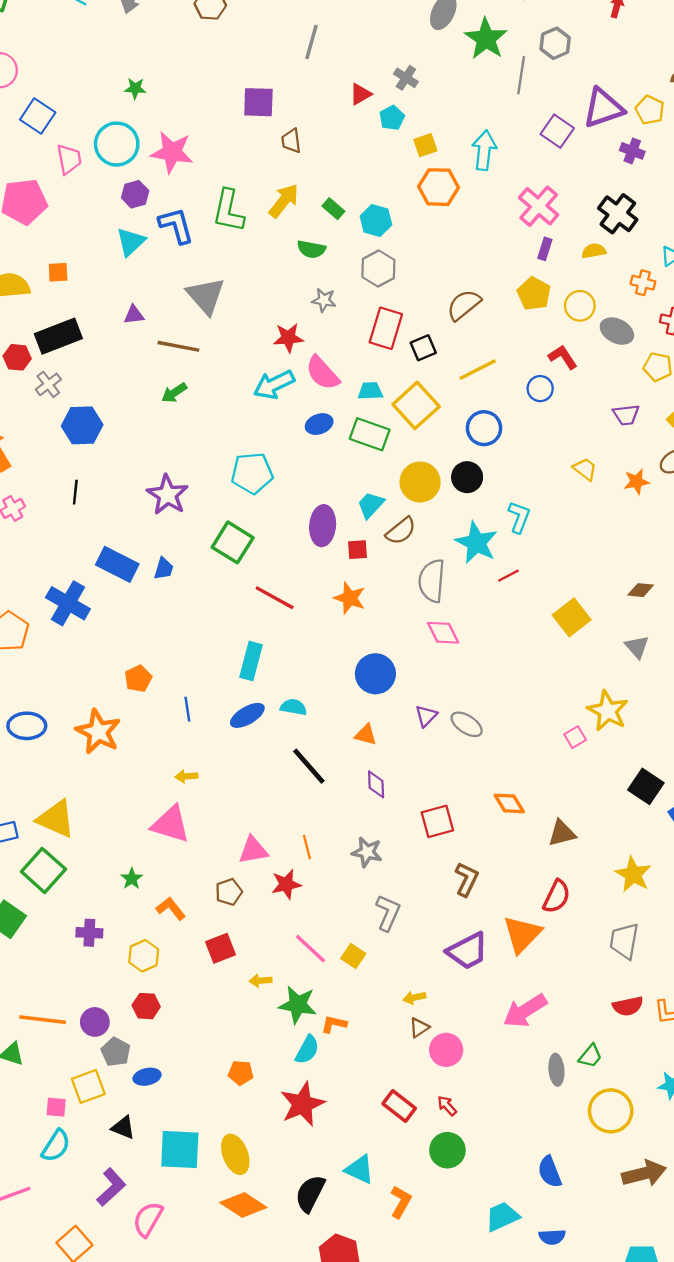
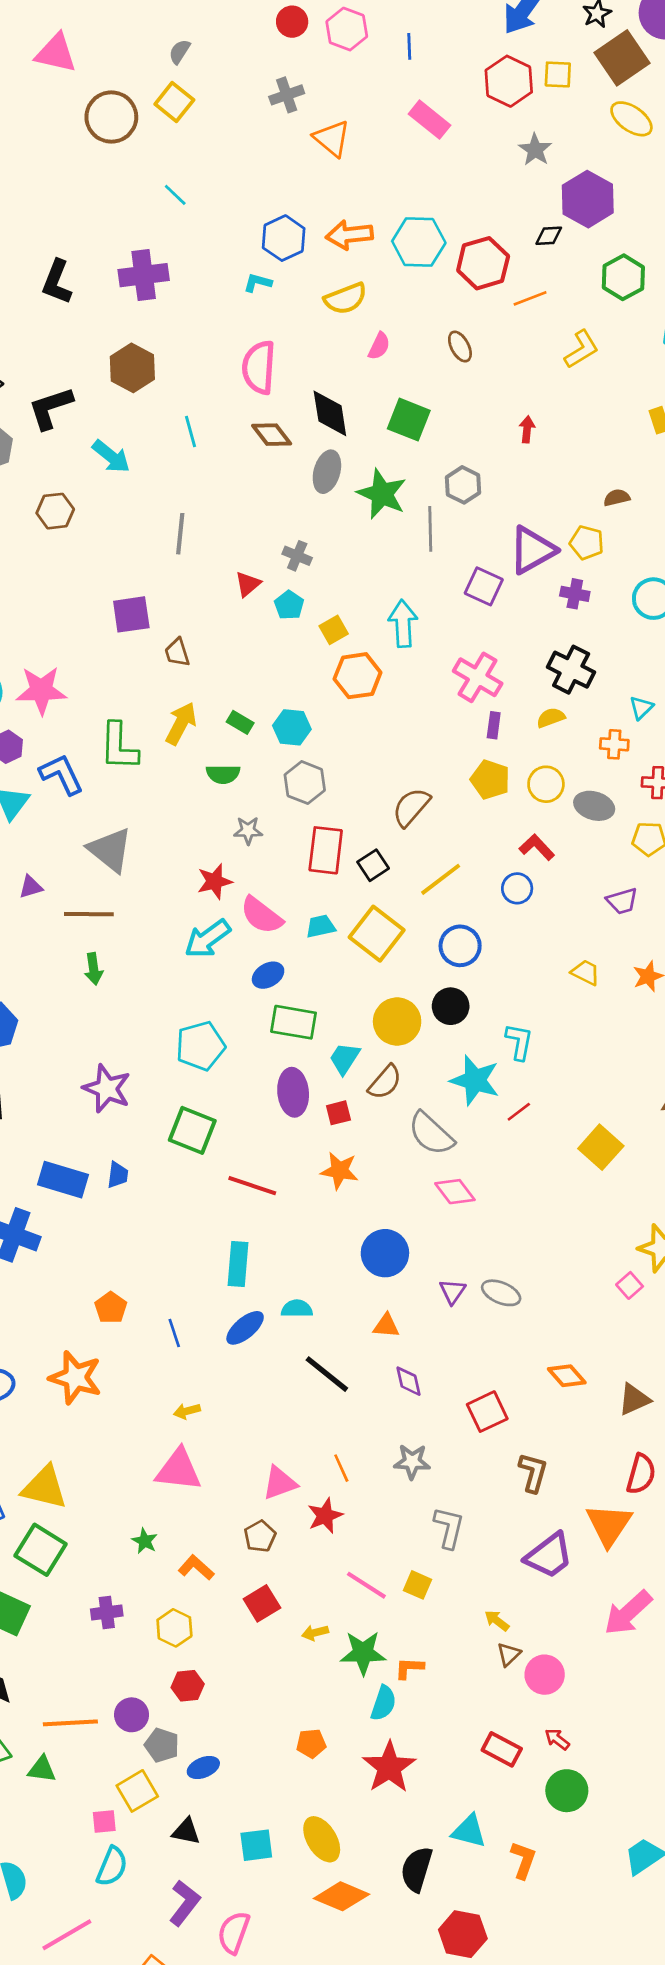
green arrow: (174, 393) -> (94, 969), turned -55
green rectangle: (370, 434) -> (293, 1022), moved
gray semicircle: (432, 581) -> (431, 1134), turned -42
yellow arrow: (414, 998) -> (497, 1621), turned 60
cyan square: (180, 1150) -> (256, 1845), size x0.7

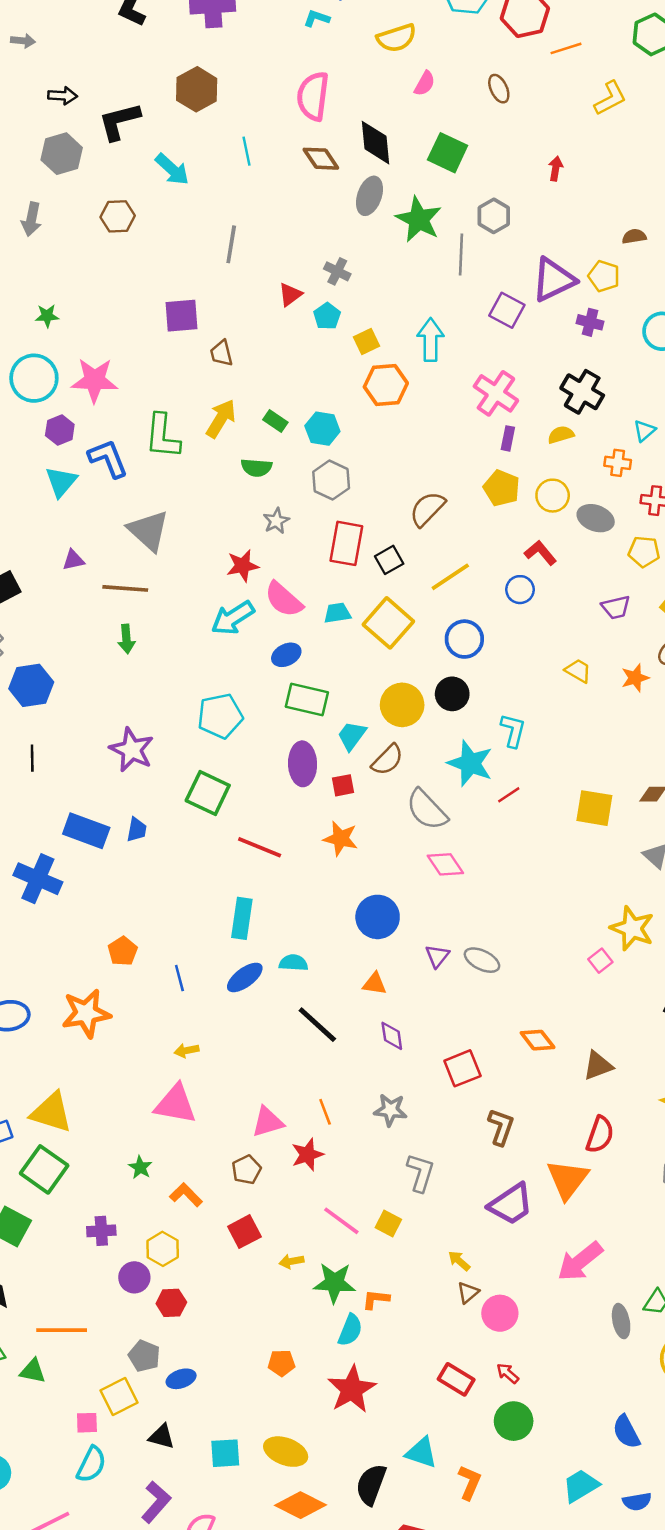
gray star: (248, 831) -> (276, 521), turned -30
yellow square: (601, 1147) -> (594, 808), moved, turned -36
orange star: (75, 1378) -> (86, 1013), turned -30
purple circle: (132, 1715) -> (134, 1277), moved
yellow ellipse: (322, 1839) -> (286, 1452), turned -42

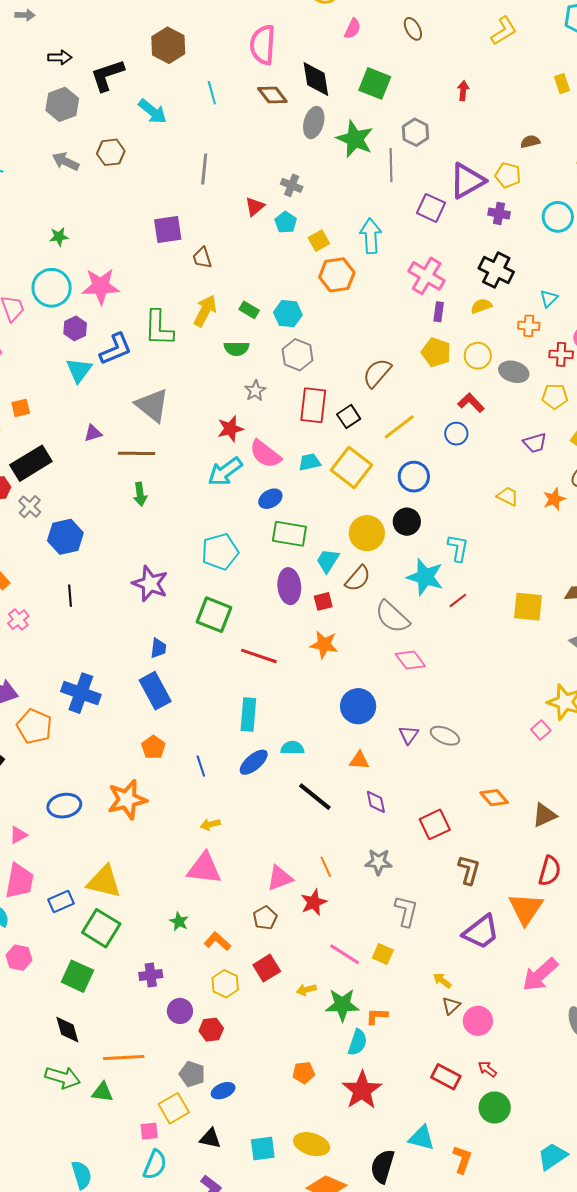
gray arrow: (31, 219) -> (66, 161), moved, turned 108
blue L-shape: (108, 459) -> (116, 349), turned 93
blue rectangle: (86, 831) -> (155, 691), moved, turned 45
yellow hexagon: (163, 1249) -> (225, 984), moved

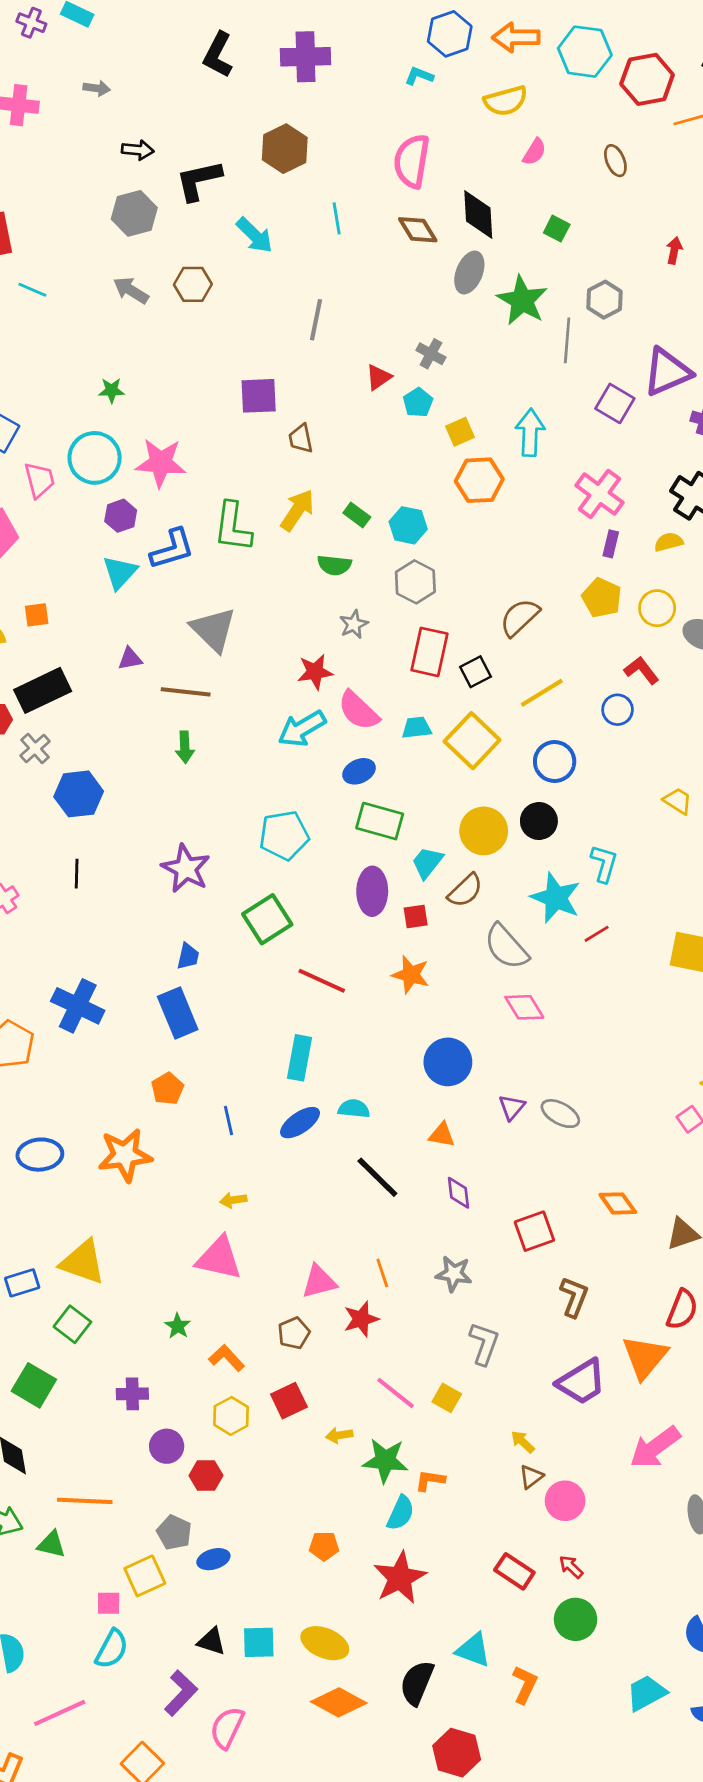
green square: (375, 83) -> (557, 229), size x0.6
green square: (214, 615) -> (267, 919), turned 30
green square: (101, 928) -> (72, 1324), size x0.7
black triangle: (210, 1138) -> (211, 1641), moved

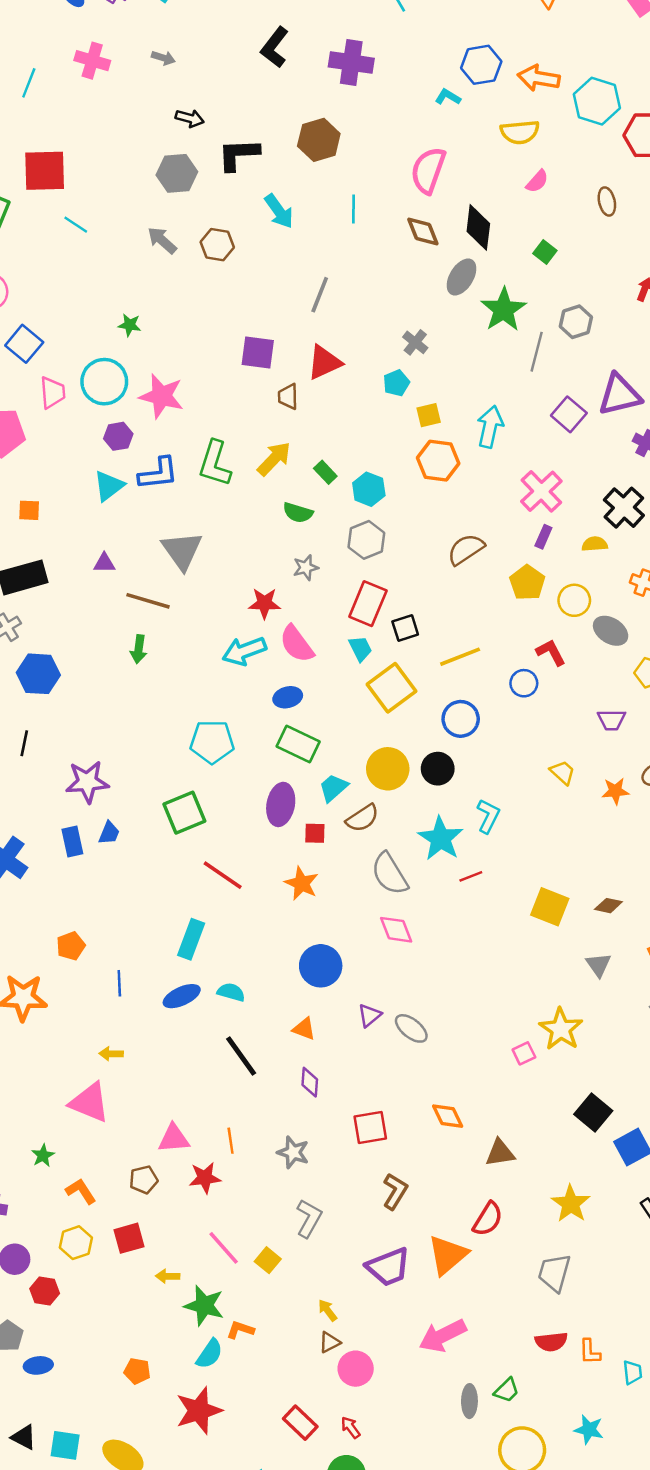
red triangle: (379, 377) -> (324, 362), moved, size x1.5
brown semicircle: (520, 617) -> (466, 549), moved
cyan trapezoid: (417, 728) -> (360, 649), moved, turned 60
purple star: (186, 869) -> (87, 782), moved, turned 30
blue rectangle: (178, 1013) -> (72, 841), moved, size x0.7

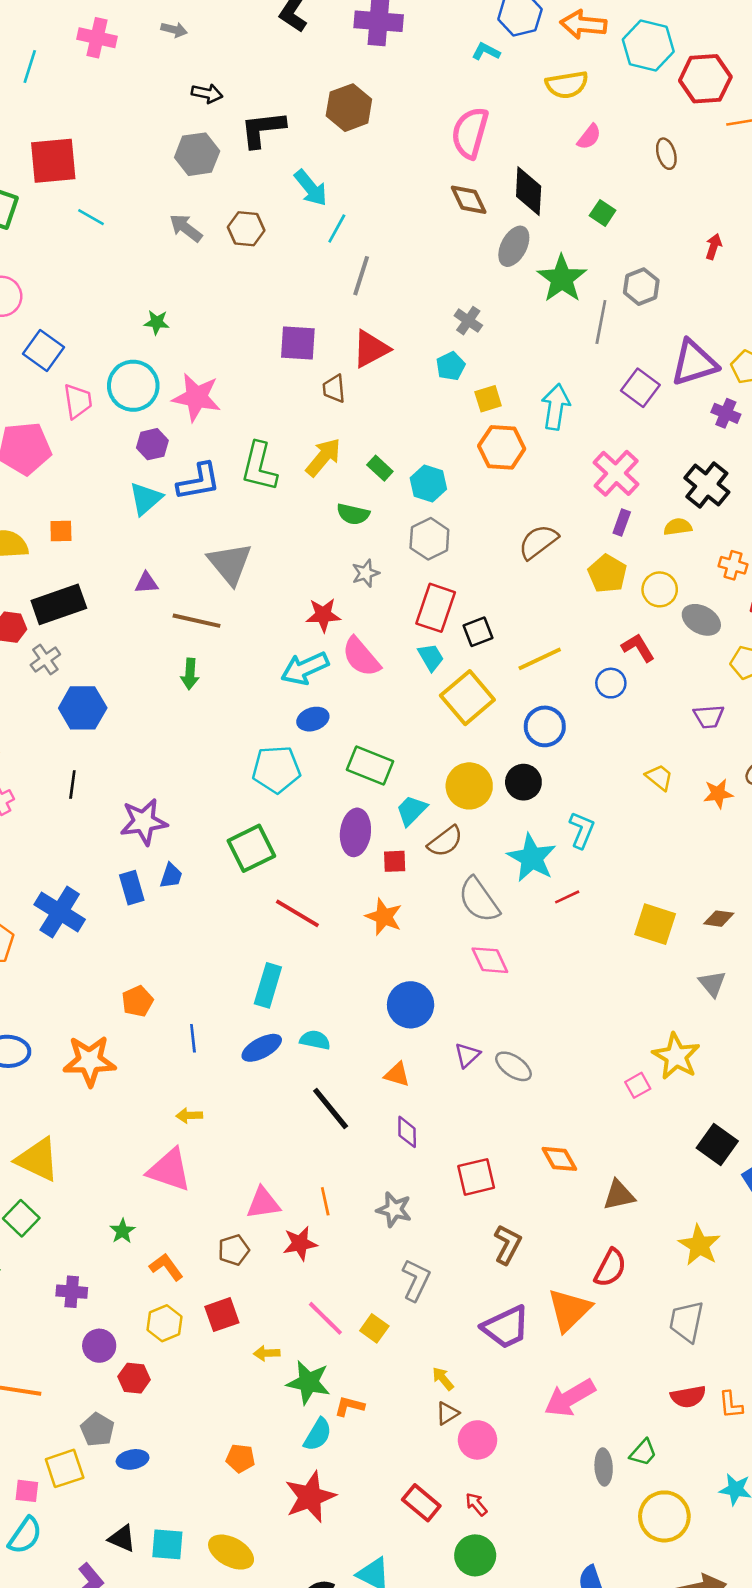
cyan line: (354, 209) -> (337, 229), moved, turned 32
blue ellipse: (288, 697) -> (313, 719), moved

